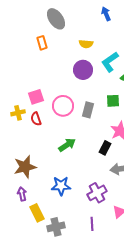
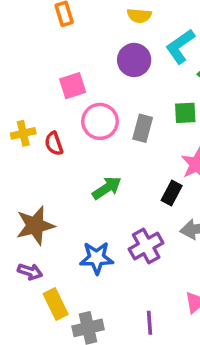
pink square: (36, 97) -> (73, 86), moved
purple cross: (97, 193) -> (146, 246), moved
purple arrow: (22, 194) -> (30, 272), turned 120

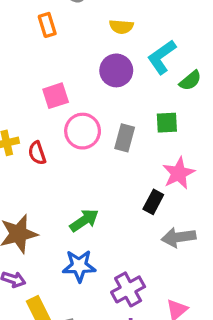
green arrow: (107, 188) -> (84, 220), moved
purple cross: (146, 246) -> (128, 289), moved

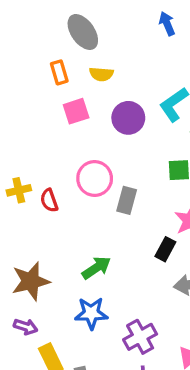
yellow semicircle: (121, 27) -> (101, 74), moved
pink square: (56, 96) -> (76, 111), moved
gray rectangle: (125, 138) -> (127, 200), moved

